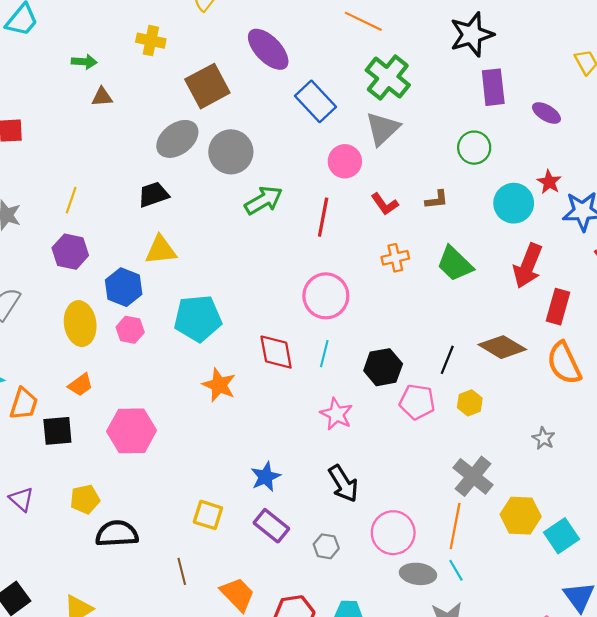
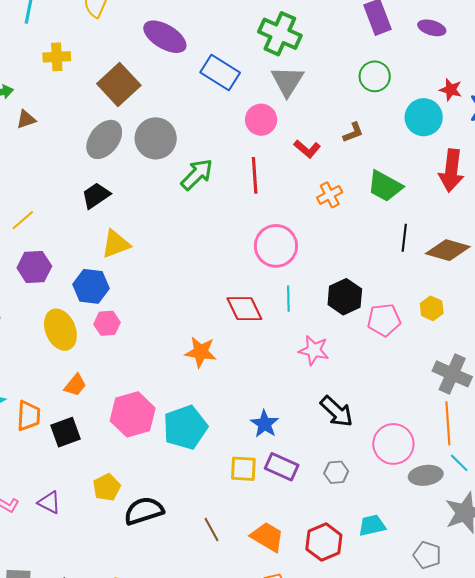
yellow line: (71, 200) -> (23, 220), turned 45
cyan pentagon: (198, 318) -> (185, 427), moved
black line: (447, 360) -> (404, 238), moved
yellow square: (208, 515) -> (243, 469), moved

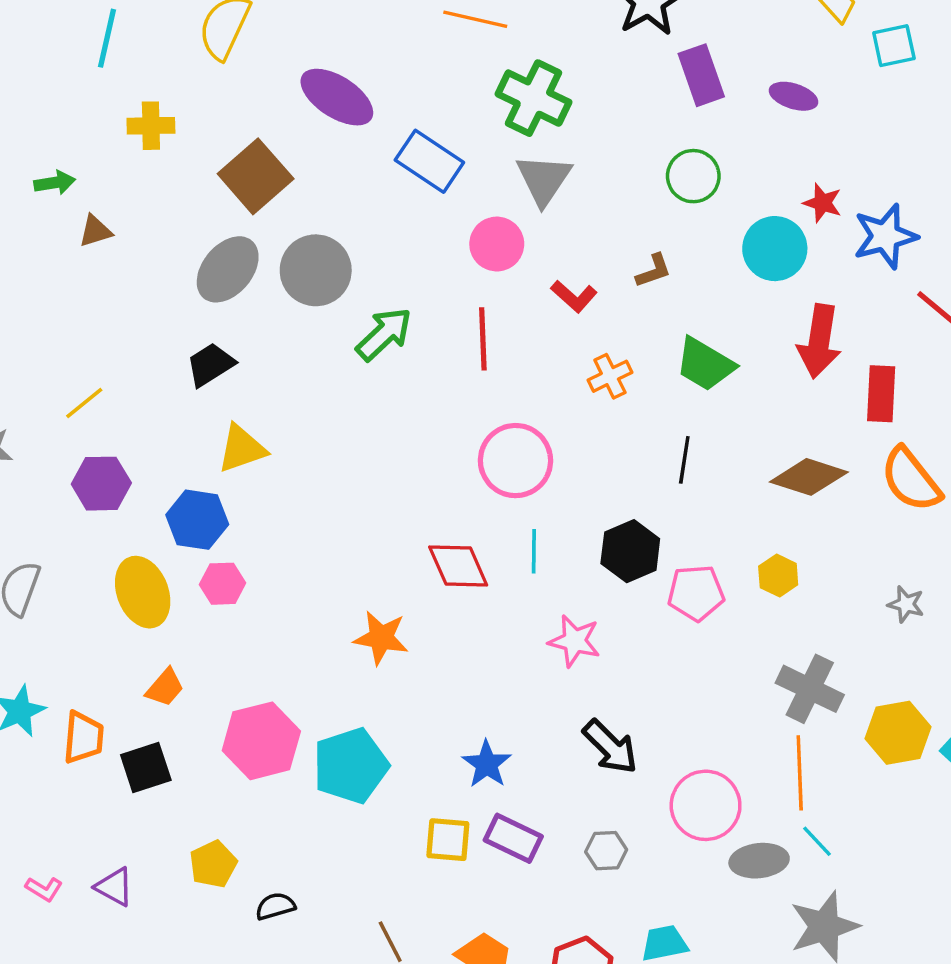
black line: (404, 238) -> (684, 460), moved
black semicircle: (144, 511) -> (275, 906), size x0.6

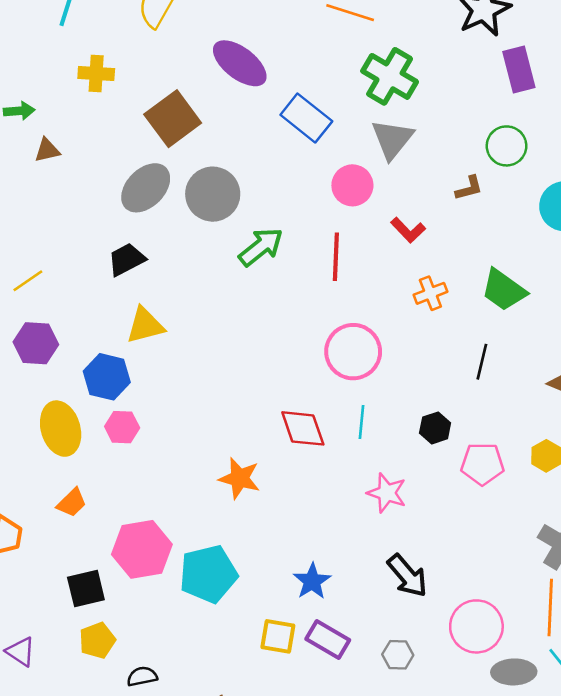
brown L-shape: (654, 271) -> (469, 188), moved
black hexagon: (630, 551) -> (435, 428), size x0.7
black square: (146, 767) -> (86, 588), moved

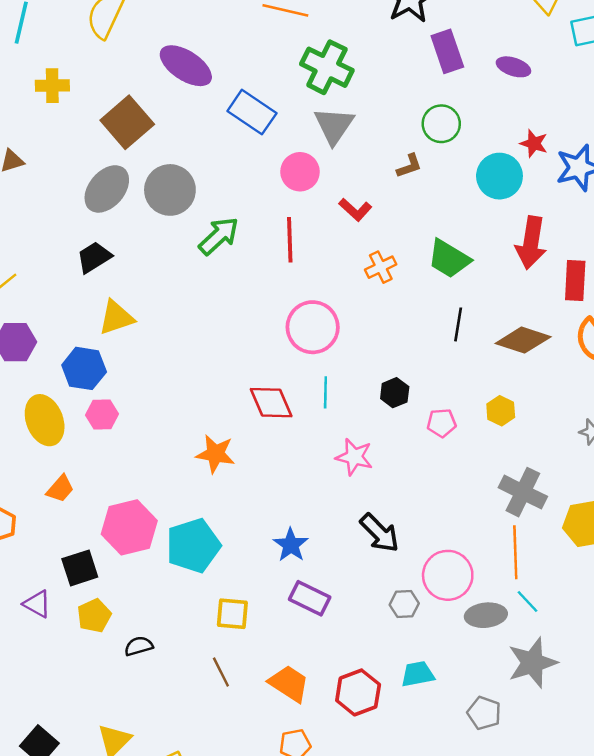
black line: (482, 362) -> (458, 324), moved
pink pentagon: (482, 464) -> (442, 423), size x0.7
yellow square: (278, 636) -> (232, 614), moved
purple triangle: (21, 652) -> (37, 604), moved
gray hexagon: (398, 655) -> (404, 604), moved

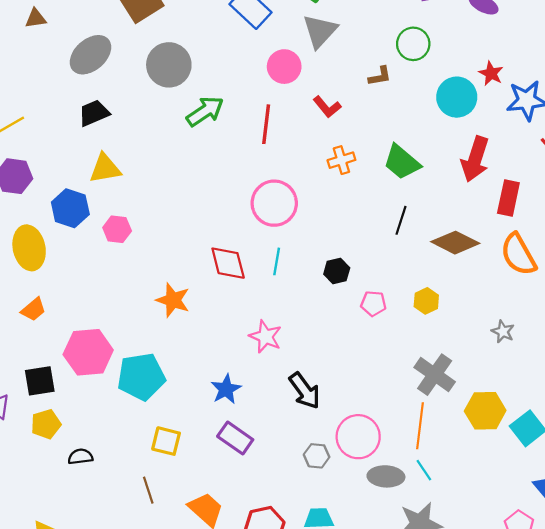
gray ellipse: (107, 189) -> (90, 55), moved
pink hexagon: (102, 414) -> (117, 229), moved
pink star: (354, 457) -> (266, 337), moved

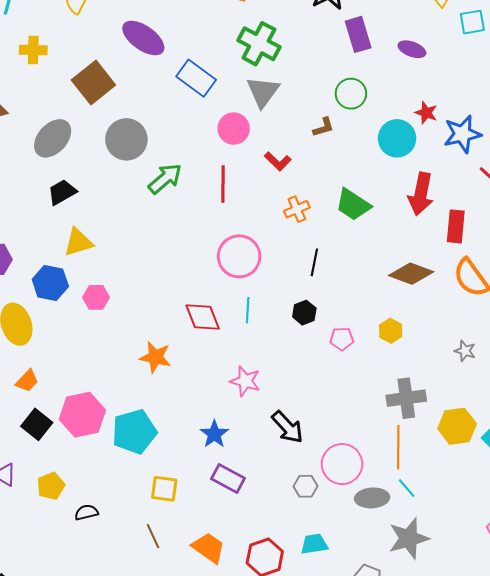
black line: (401, 220) -> (314, 262), moved
gray cross: (435, 375) -> (406, 398), turned -36
black square: (40, 381) -> (37, 424), moved, turned -36

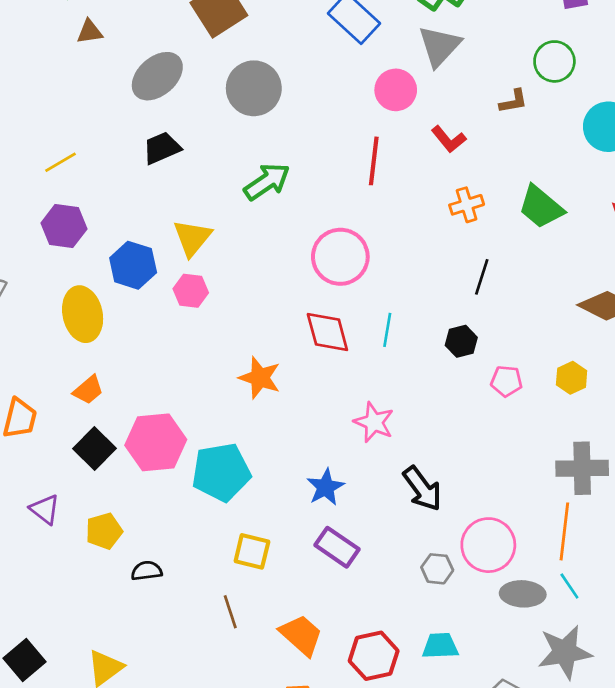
green arrow: (165, 179) -> (267, 182), moved
yellow triangle: (78, 242) -> (192, 238), moved, turned -40
pink circle: (239, 256) -> (340, 257), moved

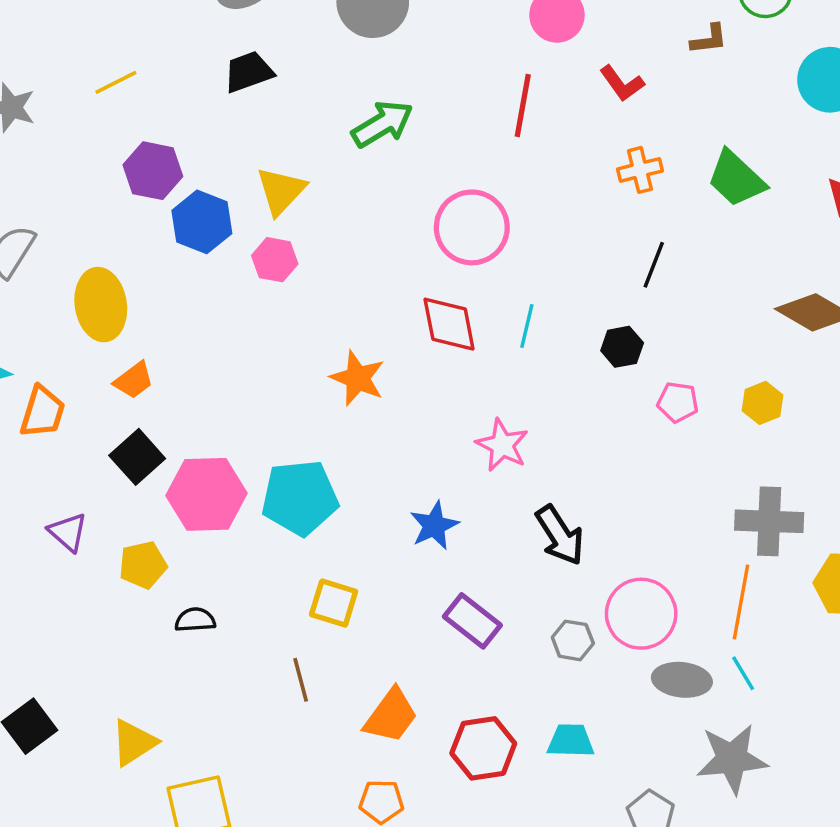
purple hexagon: (64, 226) -> (153, 171), moved
yellow ellipse: (83, 314) -> (101, 305), moved
pink hexagon: (156, 442) -> (207, 494), moved
purple rectangle: (337, 547) -> (472, 621), moved
orange trapezoid: (301, 635) -> (391, 716), turned 81

